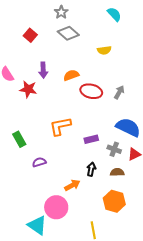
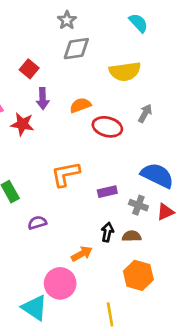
gray diamond: (68, 33) -> (76, 49), turned -50
red square: (30, 35) -> (29, 69), moved
yellow semicircle: (104, 50) -> (125, 72), size x1.6
gray arrow: (119, 92) -> (145, 113), moved
brown semicircle: (117, 172) -> (132, 236), moved

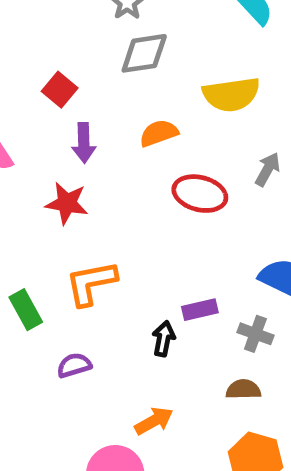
orange semicircle: (80, 105) -> (159, 133), moved
red star: (22, 124) -> (67, 203), moved
orange L-shape: (66, 174) -> (91, 283), moved
black arrow: (107, 232) -> (164, 339), moved

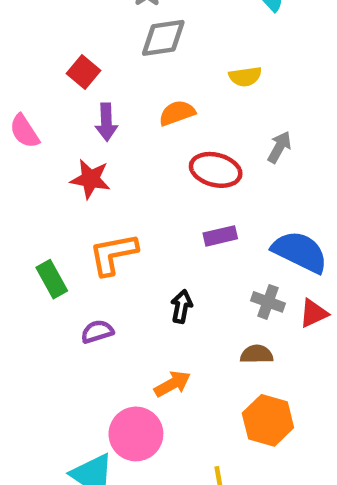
yellow semicircle: (231, 94) -> (245, 77), size x0.6
purple rectangle: (200, 310) -> (220, 236), moved

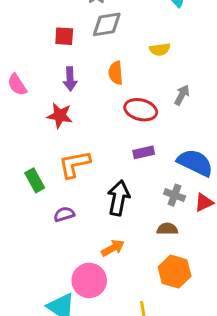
red square: (84, 72) -> (64, 36), moved, turned -36
orange semicircle: (177, 113) -> (116, 73), turned -75
black arrow: (181, 306) -> (119, 198), size x1.6

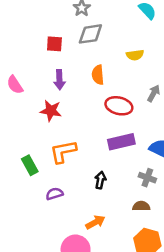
purple rectangle: (144, 152) -> (121, 142), size x1.5
black arrow: (119, 198) -> (100, 180), size x0.6

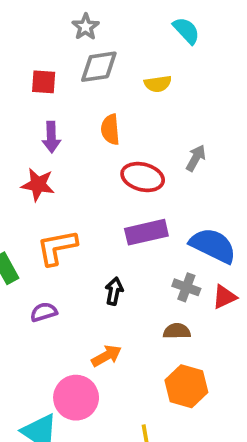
yellow semicircle: (135, 55) -> (158, 84), moved

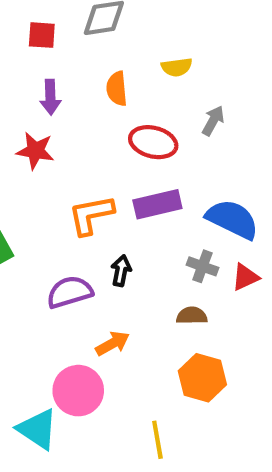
yellow semicircle: (158, 84) -> (177, 67), moved
orange L-shape: (57, 247) -> (91, 215), moved
purple semicircle: (44, 312) -> (70, 292), moved, size x1.5

